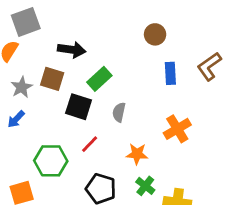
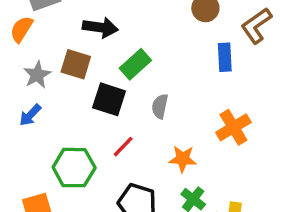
brown L-shape: (209, 66) -> (256, 26), moved

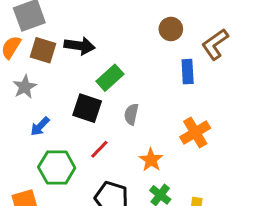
brown square: (76, 64) -> (43, 50), moved
blue arrow: (30, 115) -> (40, 126), moved
orange star: (183, 159) -> (151, 160), turned 30

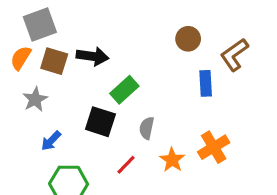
red line: (99, 149) -> (126, 165), moved
orange star: (151, 160) -> (172, 160), moved

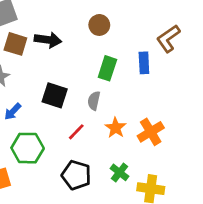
brown circle: (188, 39) -> (99, 25), moved
green rectangle: (124, 90) -> (107, 68), moved, turned -30
orange cross: (214, 147) -> (151, 132), moved

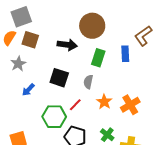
brown circle: (99, 25) -> (92, 26), size x1.6
black arrow: (48, 40) -> (67, 45), moved
green hexagon: (28, 148) -> (54, 117), moved

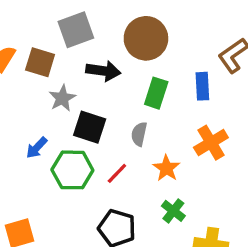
gray square: (21, 17) -> (76, 30), moved
gray star: (18, 64) -> (62, 98), moved
orange cross: (130, 105) -> (211, 143), moved
green hexagon: (54, 117) -> (72, 170), moved
green cross: (107, 135) -> (173, 211), moved

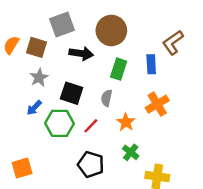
gray star: (62, 98) -> (39, 78), moved

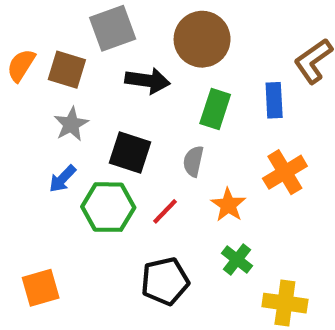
black pentagon: (91, 164) -> (165, 281), turned -30

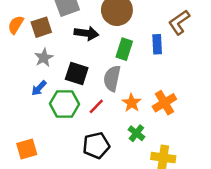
brown square: (67, 70) -> (41, 27), turned -35
gray semicircle: (193, 161) -> (112, 78), size x1.5
orange cross: (285, 172) -> (164, 103), moved

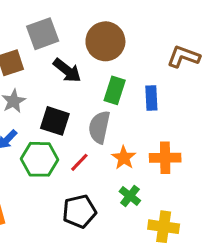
brown L-shape: (179, 22) -> (184, 57), turned 55
black arrow: (86, 33) -> (67, 70), turned 30
blue rectangle: (157, 44) -> (151, 98), moved
orange cross: (164, 103) -> (165, 158), turned 30

